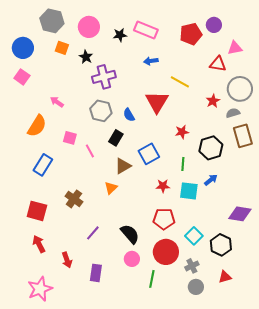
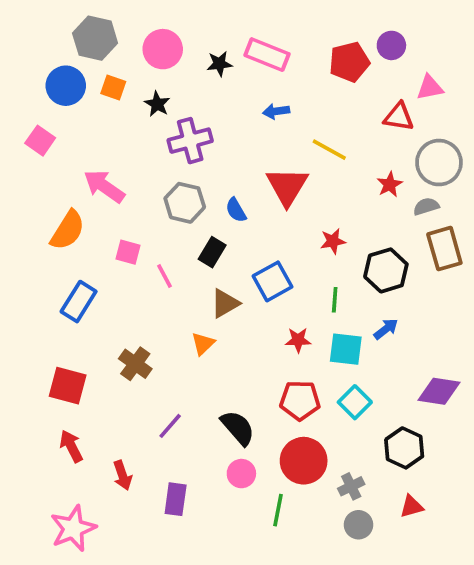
blue circle: (23, 48) -> (66, 86), moved
pink arrow: (57, 102) -> (104, 186), size x1.6
cyan square: (194, 236) -> (355, 402), moved

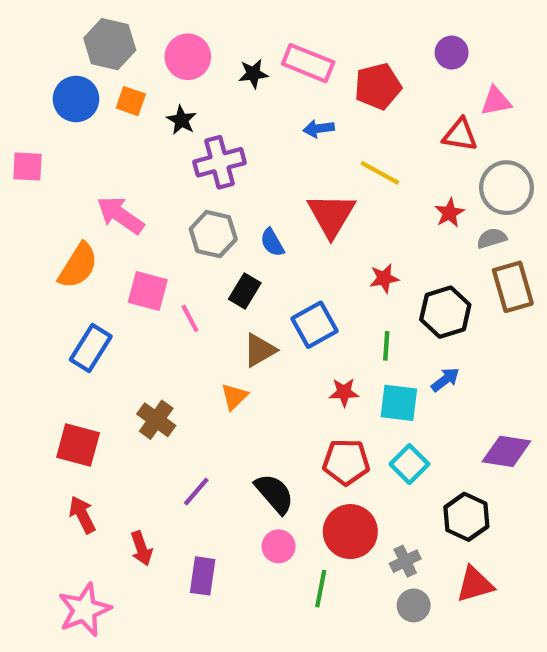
red pentagon: (349, 62) -> (378, 86), moved
pink square: (40, 141) -> (27, 167), moved, turned -32
pink square: (128, 252) -> (148, 291), size x1.4
red triangle: (412, 506) -> (475, 584), size x1.4

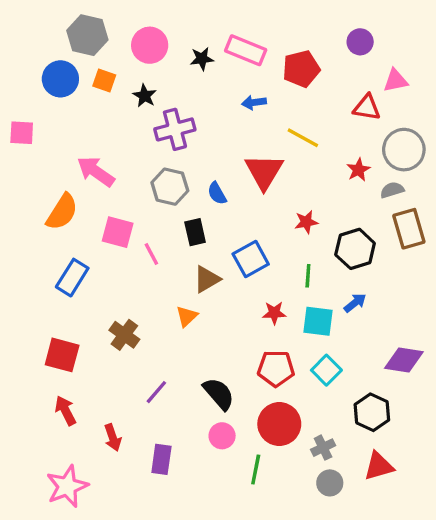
black rectangle: (245, 291) -> (195, 232), turned -44

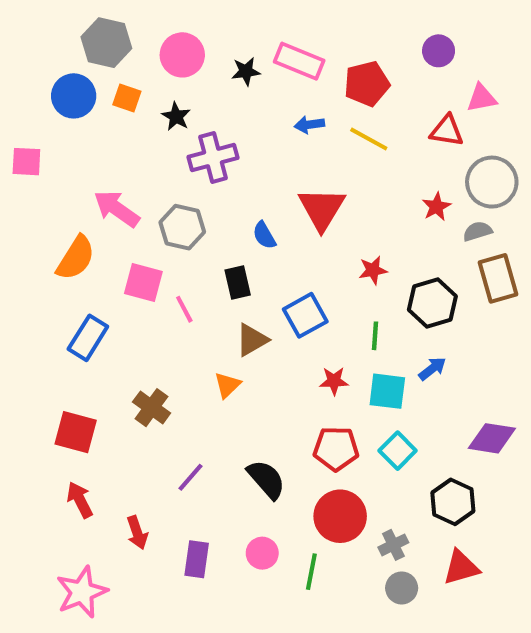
yellow line: (303, 138) -> (369, 139), moved
gray hexagon: (170, 187) -> (182, 227), moved
pink circle: (222, 436) -> (262, 553), moved

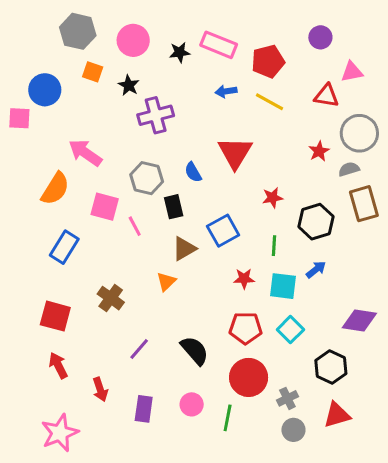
blue circle: (74, 96) -> (45, 90), moved
gray hexagon: (182, 227) -> (147, 178), moved

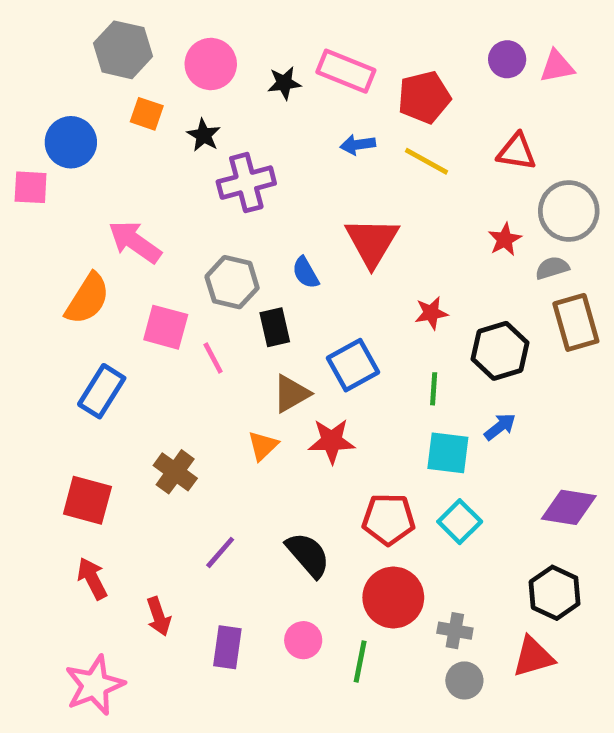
pink triangle: (352, 72) -> (557, 66), moved
red star: (244, 279) -> (332, 441), moved, size x1.4
black hexagon: (331, 367) -> (555, 593), moved
gray cross: (287, 398) -> (455, 631), turned 36

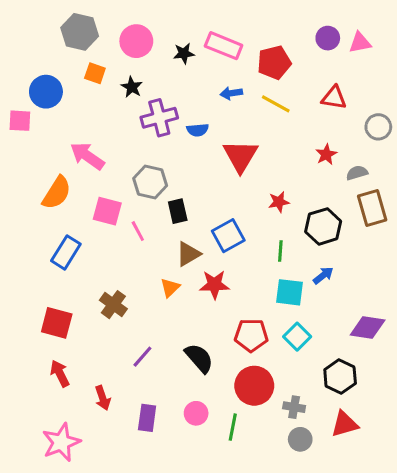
gray circle: (569, 211) -> (378, 127), moved, size x0.7
blue semicircle: (306, 273) -> (198, 130), moved, turned -65
black hexagon: (555, 593) -> (340, 377), moved

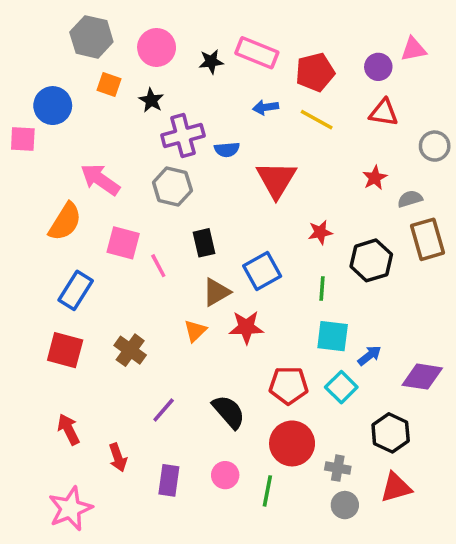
purple circle: (328, 38) -> (378, 67), moved
gray hexagon: (150, 182) -> (172, 187), moved
blue arrow: (323, 275) -> (369, 355), moved
red square: (57, 323) -> (65, 350), moved

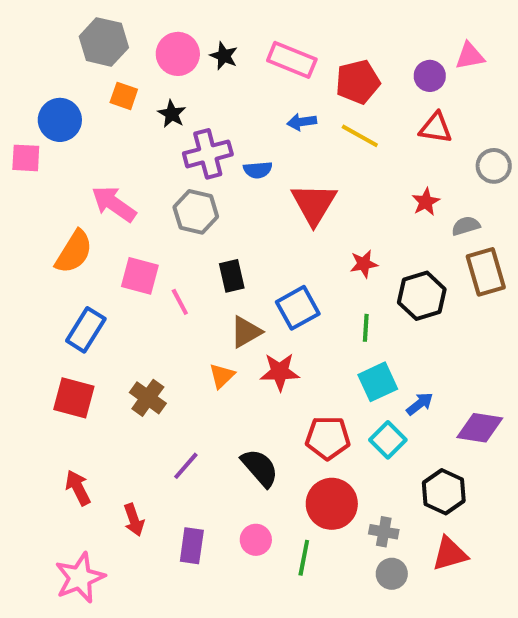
black star: (211, 62) -> (224, 56), moved, turned 30
cyan square: (333, 336) -> (378, 382), turned -32

